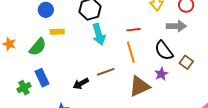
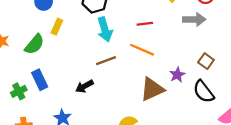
yellow rectangle: (57, 32) -> (57, 27), turned -64
black semicircle: (164, 51) -> (204, 92), moved
orange line: (131, 52) -> (142, 50), turned -50
brown line: (106, 72) -> (106, 61), moved

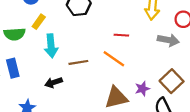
cyan arrow: (105, 29) -> (51, 46), moved
green semicircle: (34, 44) -> (15, 34), turned 35
brown square: (206, 61) -> (172, 81), size x1.5

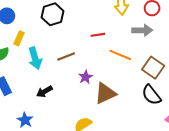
orange line: (114, 59) -> (120, 55), moved
brown line: (78, 62) -> (66, 56), moved
purple star: (142, 89) -> (85, 77), moved

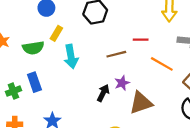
brown line: (66, 56) -> (116, 54), moved
black arrow: (44, 92) -> (103, 93), moved, turned 140

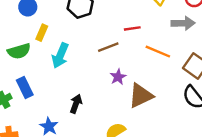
cyan arrow: (71, 57) -> (60, 56), turned 40
black arrow: (103, 93) -> (76, 104), moved

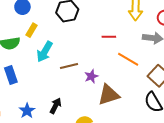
brown line: (108, 47) -> (69, 66), moved
black arrow: (76, 104) -> (56, 106), moved

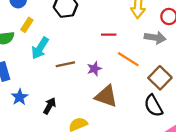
purple star: (91, 76) -> (94, 69), moved
brown triangle: (109, 95) -> (106, 96), turned 35
blue star: (27, 111) -> (20, 97), moved

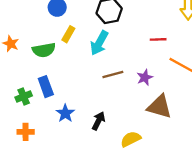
cyan arrow: (40, 48) -> (99, 43), moved

